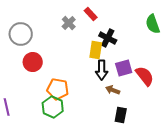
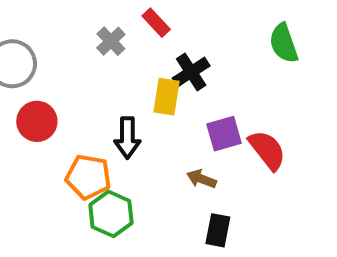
black cross: (108, 38) -> (191, 72), turned 30
black arrow: (102, 70) -> (127, 138), moved
green hexagon: (53, 107) -> (111, 214), moved

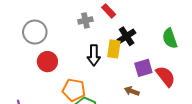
gray cross: (111, 41) -> (85, 20), turned 32
green semicircle: (284, 43) -> (170, 38), moved
black arrow: (127, 138) -> (94, 55), moved

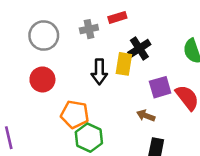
red rectangle: (109, 11) -> (117, 17), turned -64
gray circle: (35, 32) -> (44, 36), moved

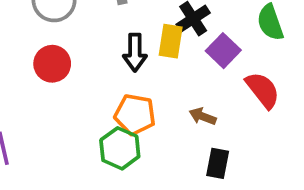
purple square: (160, 87) -> (223, 51), moved, turned -30
orange pentagon: (75, 114) -> (135, 114), moved

